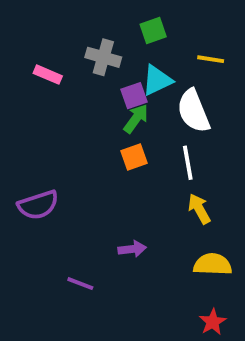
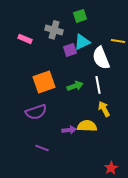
yellow line: (211, 59) -> (118, 41), moved
green arrow: (136, 119) -> (75, 86), moved, turned 35
orange square: (134, 157) -> (44, 82), moved, size x1.6
purple semicircle: (38, 205) -> (36, 112), moved
yellow semicircle: (213, 264) -> (87, 126), moved

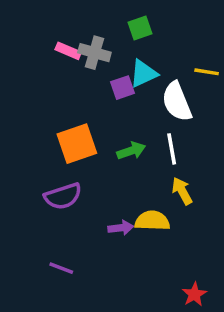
pink rectangle: (25, 39) -> (68, 51), moved
purple line: (42, 148) -> (61, 268), moved

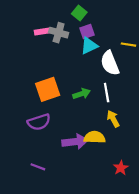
green square: (140, 28) -> (79, 13), moved, turned -32
pink rectangle: (68, 51) -> (42, 32), turned -32
purple square: (123, 88) -> (87, 32), moved
purple arrow: (121, 228) -> (75, 142), size x1.6
red star: (194, 294) -> (121, 168), moved

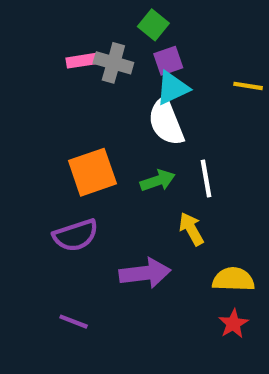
white semicircle: (110, 63) -> (166, 122), moved
yellow arrow: (113, 119) -> (191, 229), moved
yellow semicircle: (95, 137) -> (233, 279), moved

